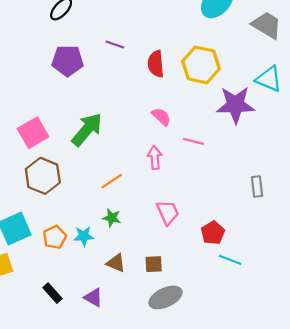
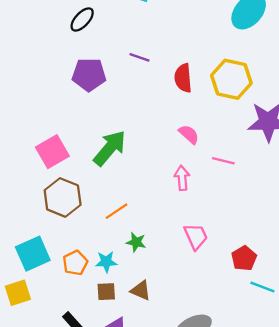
orange line: (112, 181) -> (117, 211), moved
brown square: (154, 264) -> (106, 292), moved

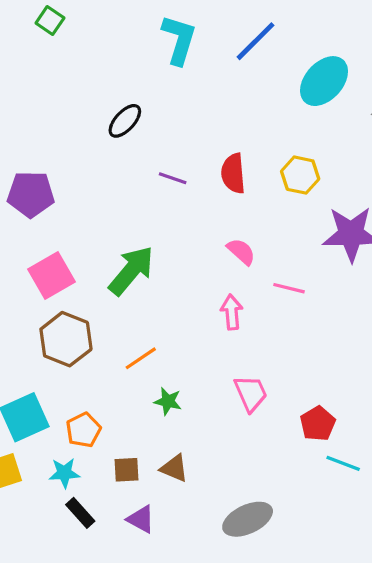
black ellipse: (82, 19) -> (125, 121), moved
purple line: (140, 57) -> (173, 178), moved
purple pentagon: (89, 75) -> (31, 194), moved
yellow hexagon: (231, 79) -> (300, 175), size x0.7
cyan star: (106, 262) -> (64, 473), moved

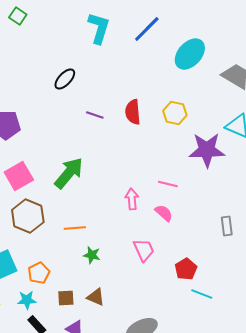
pink semicircle: (241, 252) -> (164, 213), moved
orange line: (141, 358) -> (75, 228), turned 30

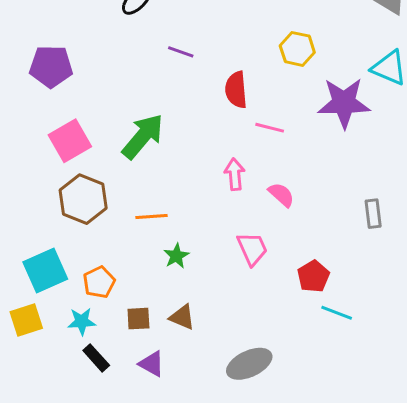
red semicircle: (133, 112) -> (236, 90), moved
pink line: (168, 184) -> (270, 128), moved
green star: (92, 255) -> (176, 256), turned 30

